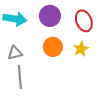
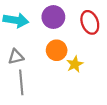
yellow star: (81, 49) -> (75, 64), moved

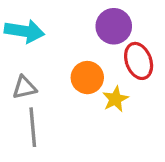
purple circle: (53, 17) -> (114, 26), moved
red ellipse: (90, 22) -> (139, 61), moved

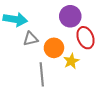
gray triangle: (24, 87) -> (31, 39), moved
gray line: (33, 127) -> (42, 74), moved

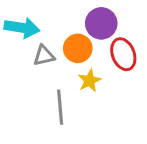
orange circle: (54, 48) -> (78, 48), moved
yellow star: (71, 61) -> (89, 81), moved

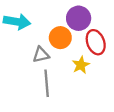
gray triangle: (44, 56) -> (41, 55), moved
yellow star: (89, 81) -> (81, 65), moved

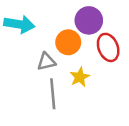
yellow star: (81, 65) -> (80, 77), moved

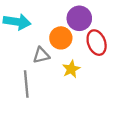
gray line: (53, 94) -> (26, 84), moved

